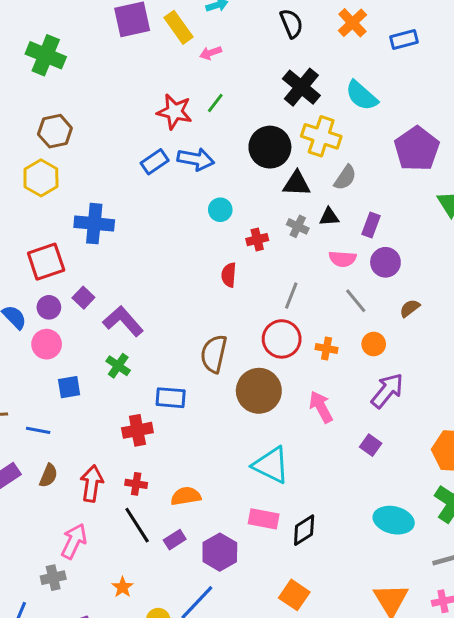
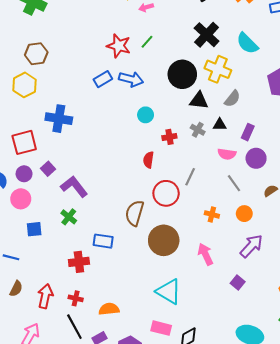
red circle: (282, 339) -> (166, 193), moved

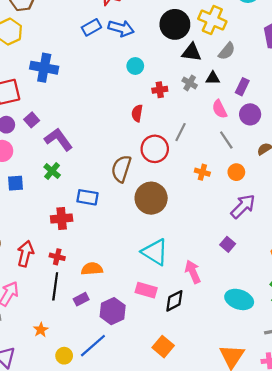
pink semicircle: (227, 154) -> (220, 109), turned 54
pink arrow: (205, 254) -> (193, 272), moved
black line: (74, 327) -> (55, 286), turned 35

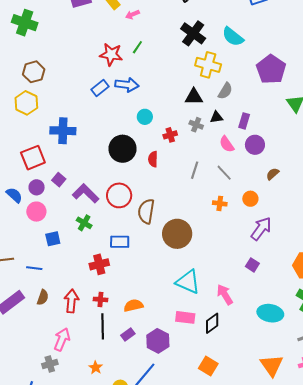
black circle: (175, 24) -> (122, 149), moved
gray line: (226, 140) -> (224, 173), moved
red circle: (155, 149) -> (119, 195), moved

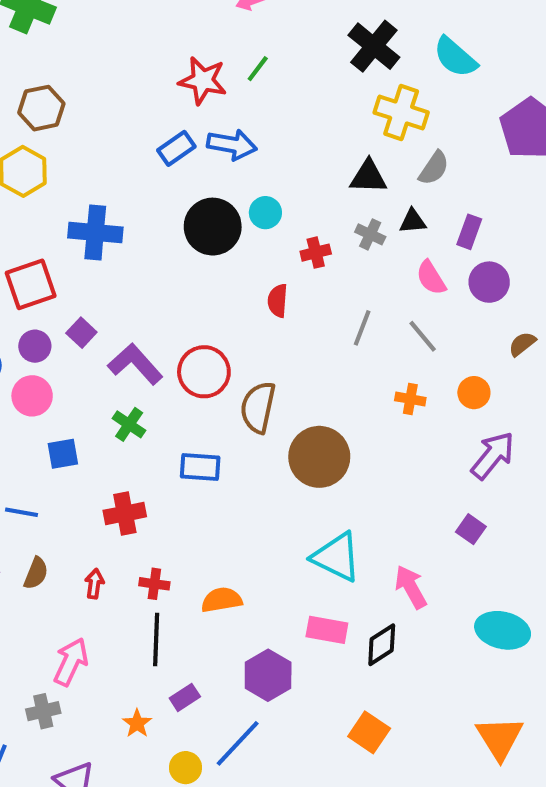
black circle: (122, 149) -> (213, 227), moved
red cross: (99, 264) -> (125, 514), moved
red arrow: (71, 301) -> (94, 584), size x0.6
purple rectangle: (128, 334) -> (185, 697), moved

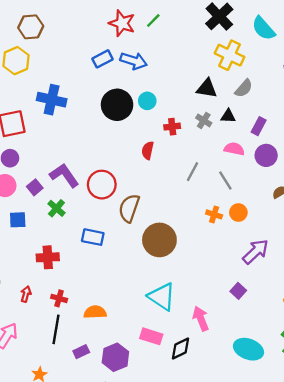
pink semicircle: (431, 278) -> (234, 149), turned 126
purple square: (81, 333) -> (35, 187), moved
orange circle: (474, 393) -> (238, 213), moved
purple rectangle: (185, 697) -> (81, 352), moved

